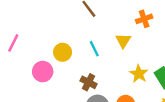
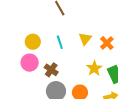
orange cross: (144, 19) -> (107, 43), moved, turned -32
pink circle: (43, 72) -> (30, 63), moved

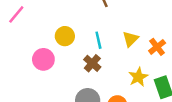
pink circle: (30, 63) -> (43, 59), moved
brown cross: (51, 70) -> (92, 63), moved

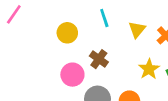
cyan line: (98, 40) -> (104, 18), moved
pink circle: (43, 59) -> (72, 75), moved

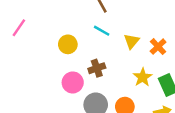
cyan line: (104, 18) -> (102, 31), turned -42
brown cross: (99, 59) -> (97, 68), turned 35

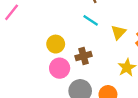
yellow circle: (68, 44) -> (56, 44), moved

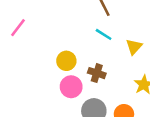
brown cross: (84, 56) -> (97, 73), turned 35

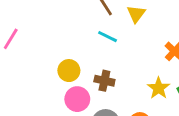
yellow triangle: (134, 47) -> (136, 14), moved

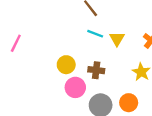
yellow triangle: (136, 14) -> (117, 39), moved

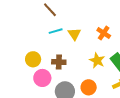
cyan line: (95, 34) -> (56, 31), turned -32

